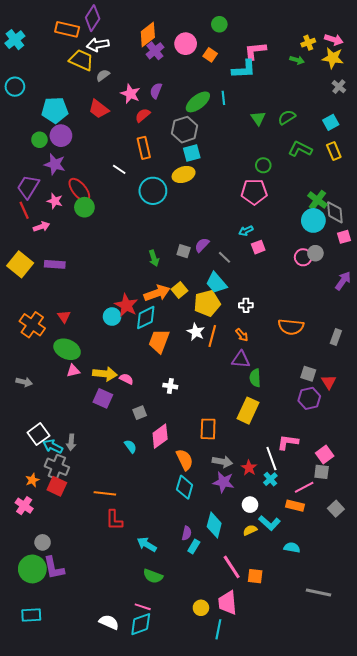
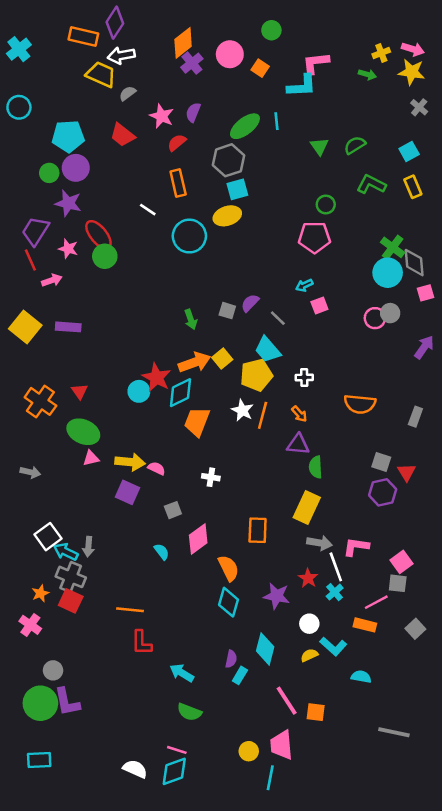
gray arrow: (222, 462) -> (319, 543), moved

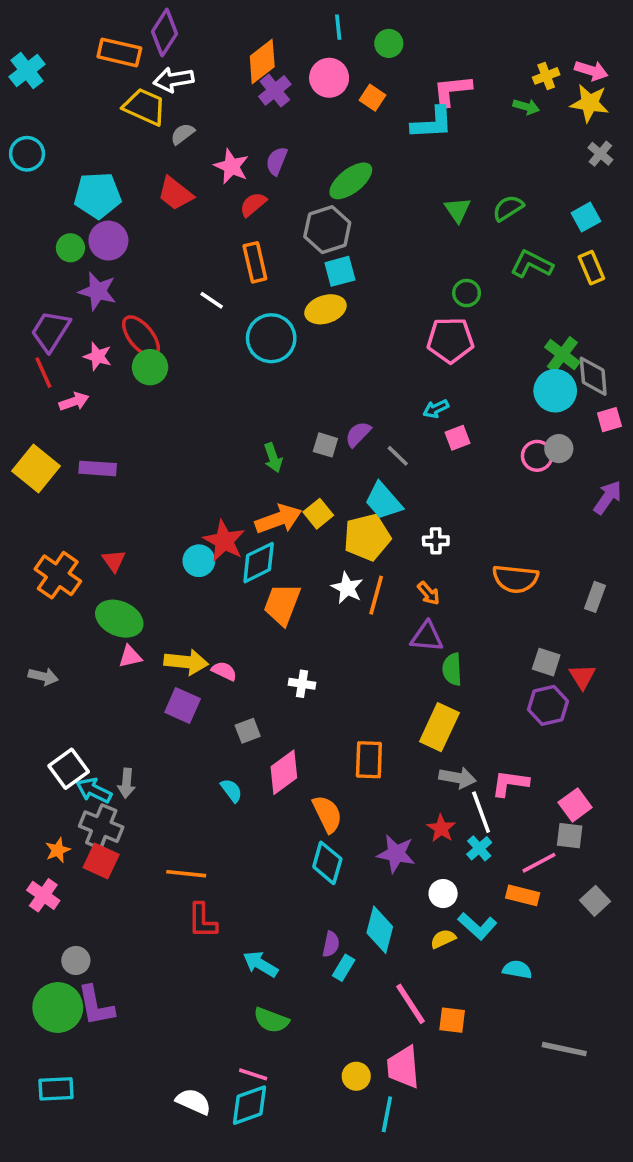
cyan line: (277, 121) -> (338, 27), moved

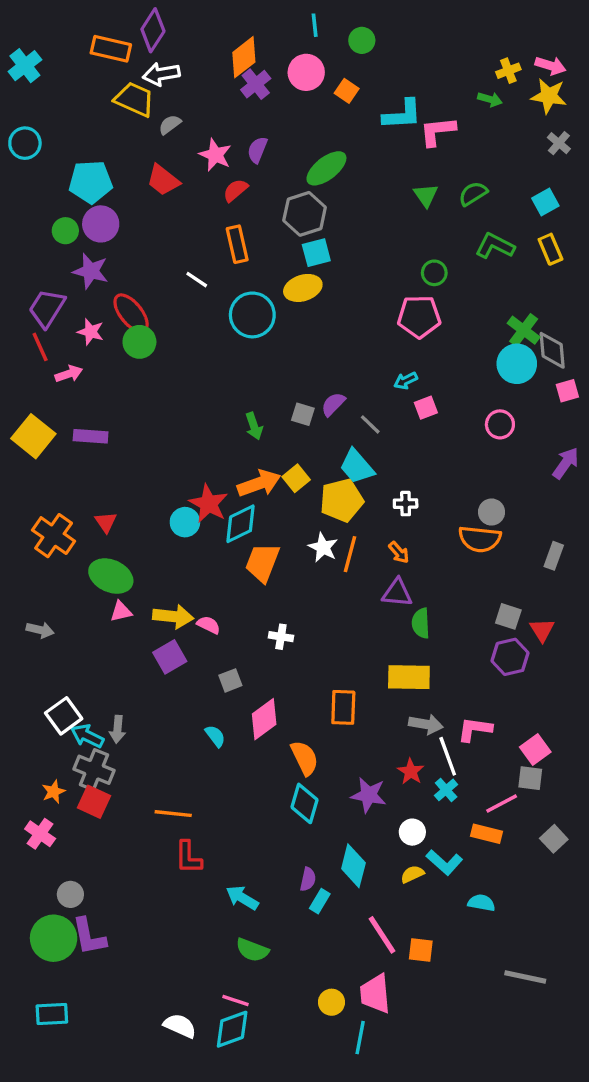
pink L-shape: (452, 90) -> (438, 131), moved
gray circle: (559, 449) -> (492, 512), moved
purple square: (183, 705) -> (170, 657), turned 36
yellow rectangle: (439, 727) -> (409, 677), turned 66

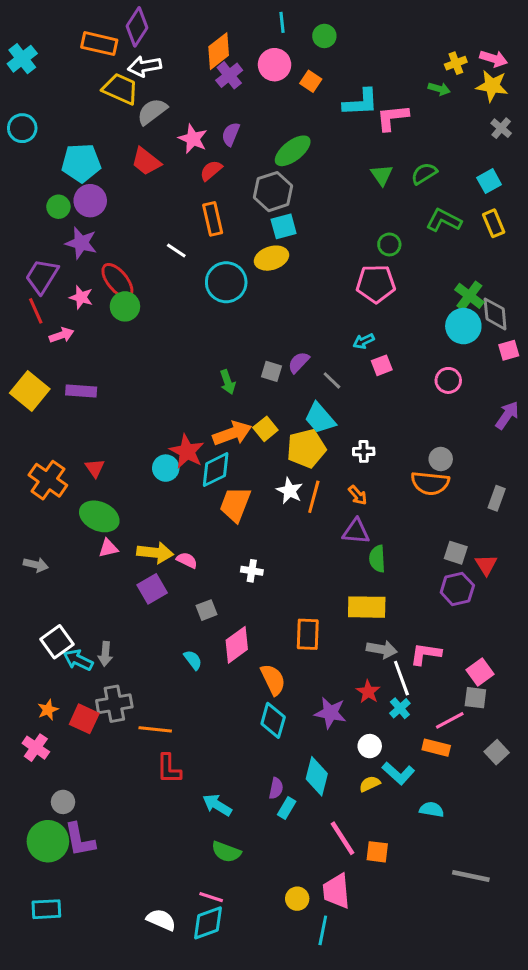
gray semicircle: (170, 125) -> (152, 112), size x1.5
gray cross: (94, 770) -> (114, 704), moved, turned -32

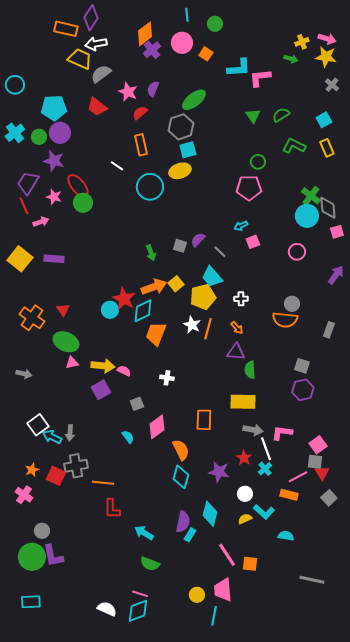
cyan cross: (22, 59) -> (15, 133), moved
red triangle: (486, 565) -> (322, 473), moved
purple semicircle: (276, 788) -> (183, 522), size x1.5

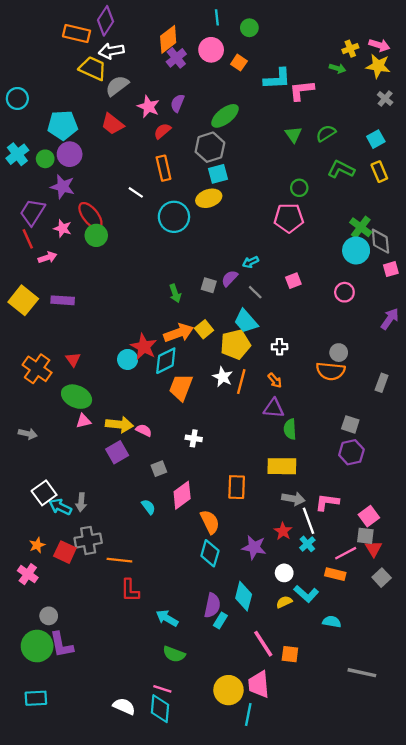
cyan arrow: (241, 226) -> (251, 262), moved
yellow circle: (197, 595) -> (228, 690), size x1.6
cyan diamond: (138, 611) -> (160, 709), turned -65

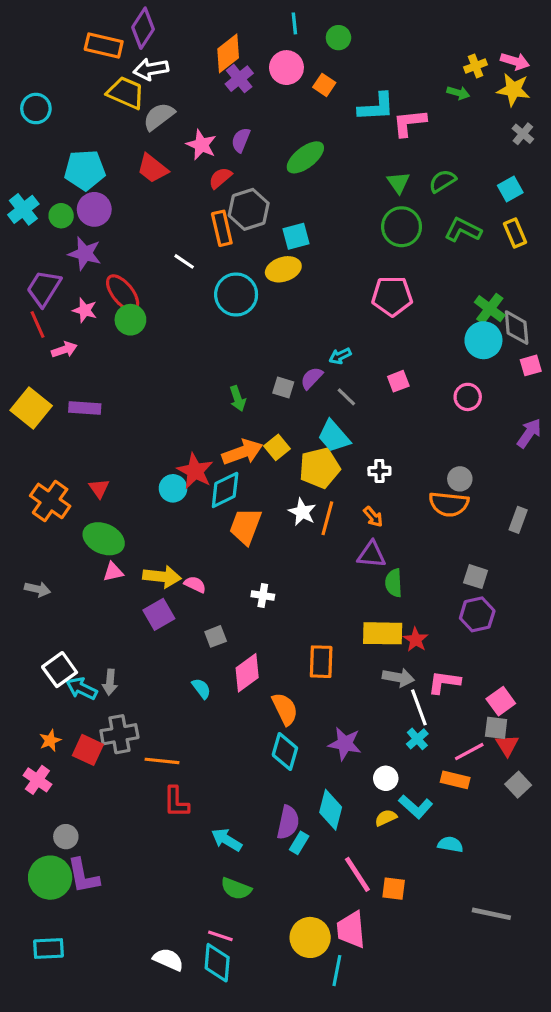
cyan circle: (17, 98) -> (36, 109), moved
gray hexagon: (210, 147) -> (249, 209), moved
green circle: (299, 188) -> (402, 227), moved, size x1.6
red star: (283, 531) -> (416, 640), moved

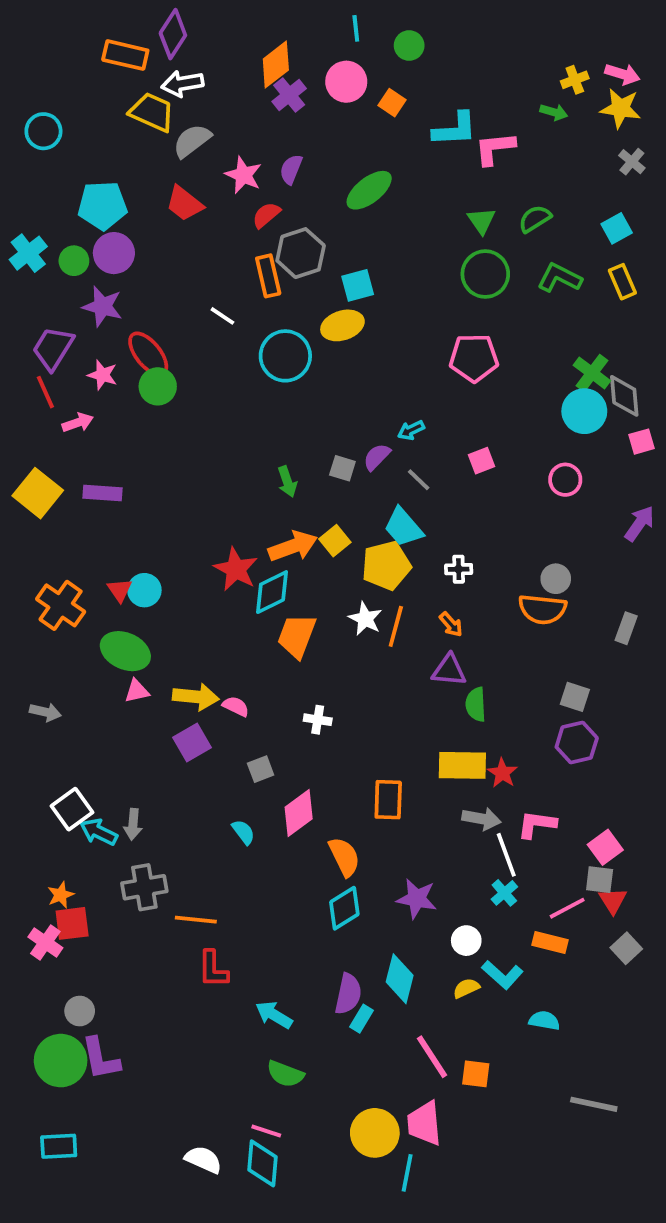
cyan circle: (173, 488) -> (144, 590), moved
red square: (88, 750) -> (72, 923), moved, turned -32
cyan diamond: (285, 752) -> (344, 908), turned 42

